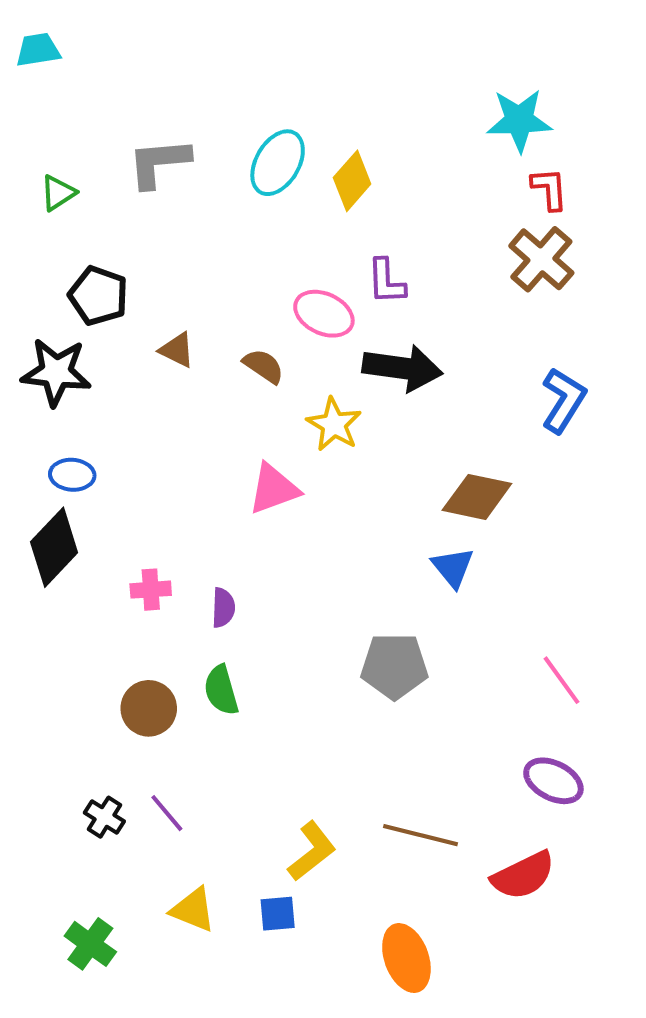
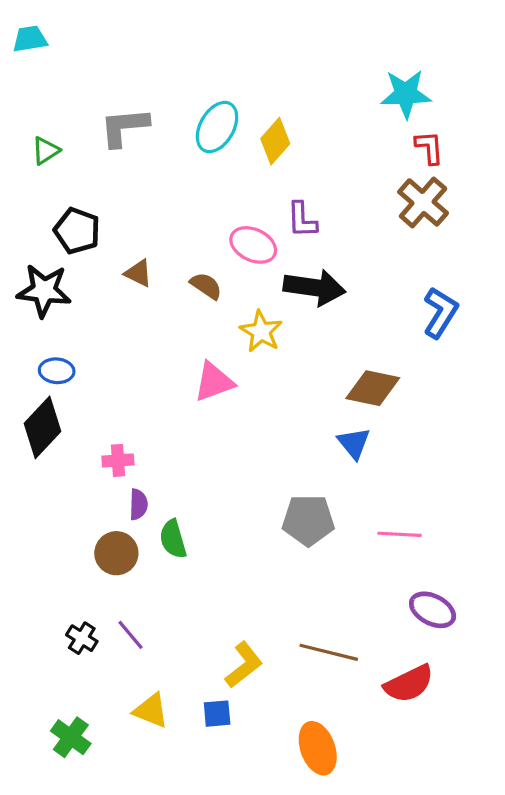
purple semicircle: (223, 608) -> (138, 504), moved
pink line: (561, 680) -> (399, 534), moved, turned -51

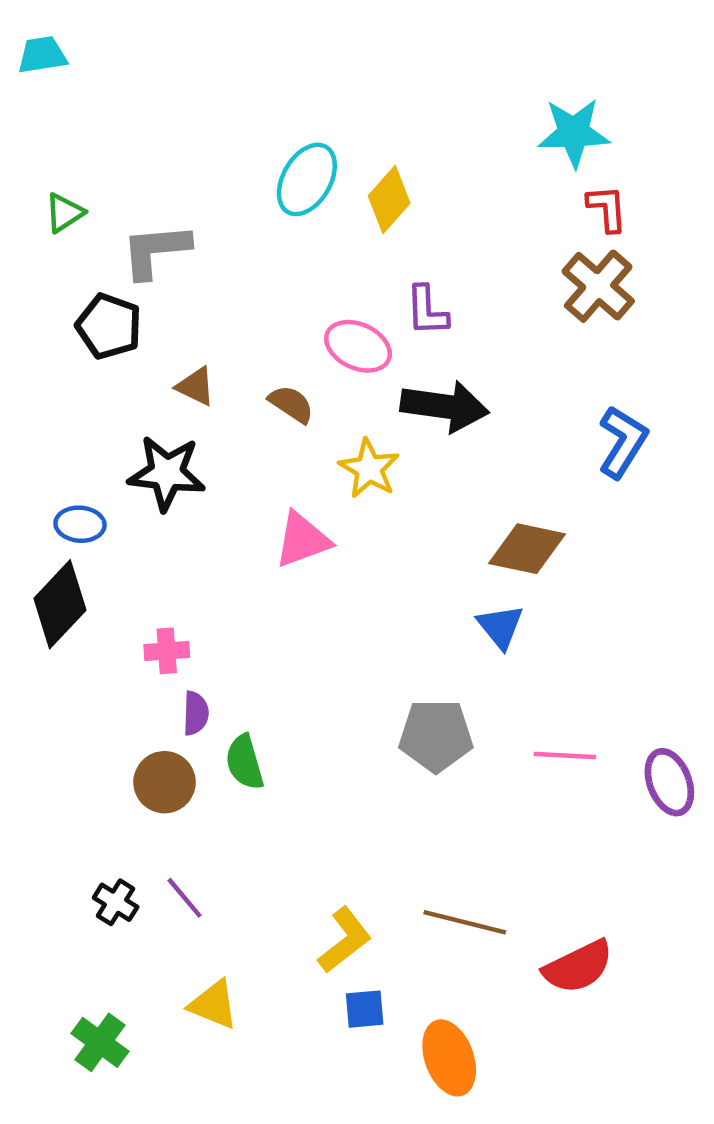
gray L-shape: (124, 127) -> (156, 251), moved
black star: (44, 291) -> (167, 473), moved
purple ellipse: (432, 610) -> (669, 782), moved, turned 42
blue square: (217, 714) -> (365, 1009), moved

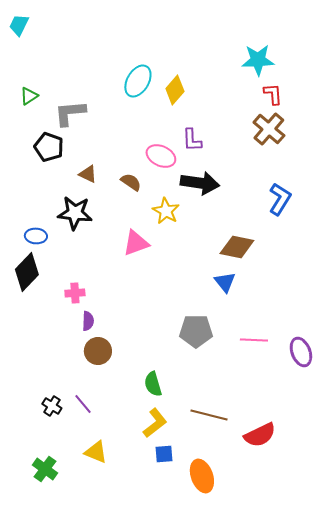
cyan trapezoid: (42, 55) -> (19, 25), turned -55
green semicircle: (245, 762) -> (153, 384), moved
brown circle: (165, 782) -> (98, 351), moved

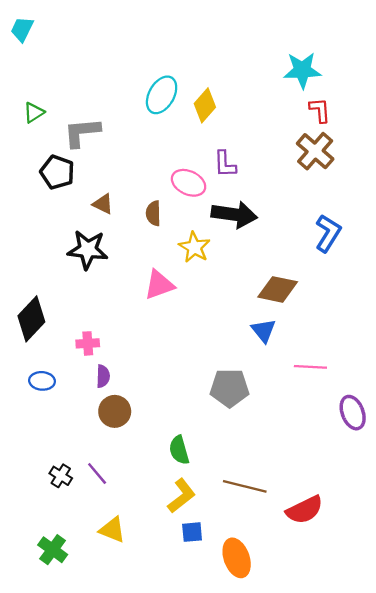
brown semicircle: (131, 182) -> (153, 213), turned -125
blue ellipse: (36, 236) -> (42, 381), moved
pink line: (254, 340) -> (310, 367), moved

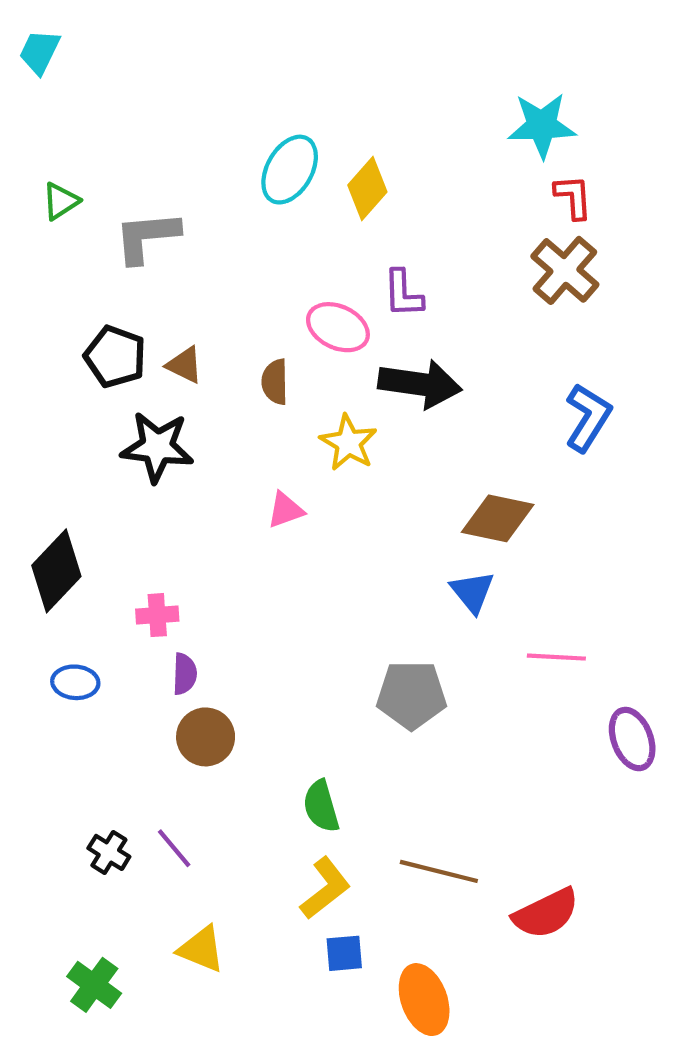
black pentagon: (57, 172) -> (115, 357), moved
pink triangle: (159, 285) -> (285, 510), size x0.7

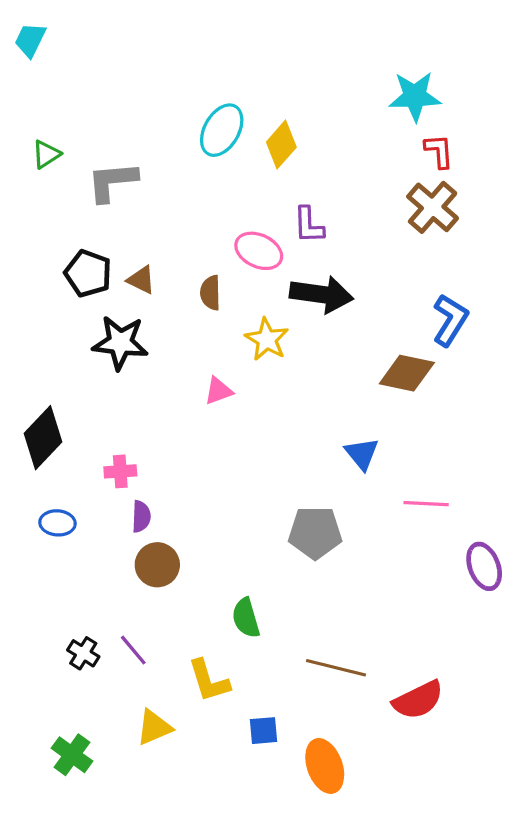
brown diamond: (498, 518) -> (407, 373), moved
yellow L-shape: (325, 888) -> (209, 681), moved, turned 111
yellow triangle: (201, 949) -> (154, 727), turned -45

